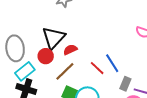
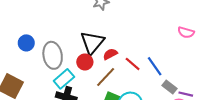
red line: (97, 68) -> (133, 64), moved
gray rectangle: (125, 84) -> (169, 87), turned -72

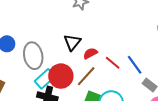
black triangle: (92, 43) -> (72, 42), size x0.7
red circle: (85, 62) -> (61, 76), moved, size x1.5

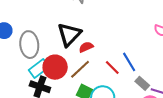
black triangle: (72, 42) -> (69, 35), size x1.4
red line: (113, 63) -> (112, 67), moved

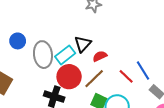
black triangle: (69, 35) -> (83, 44), size x0.7
cyan rectangle: (39, 68) -> (65, 55), moved

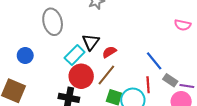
blue circle: (18, 41) -> (25, 55), moved
gray ellipse: (43, 55) -> (53, 22), moved
red line: (126, 76) -> (148, 85), moved, turned 49

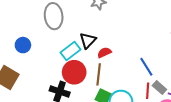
brown line: (106, 75) -> (99, 74), turned -40
red line: (148, 85) -> (148, 91), moved

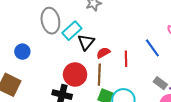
cyan rectangle: (70, 51) -> (72, 31), moved
blue line: (146, 67) -> (152, 48), moved
red line: (148, 91) -> (126, 59), moved

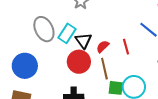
blue circle: (22, 52) -> (25, 66), size x1.6
red circle: (75, 74) -> (79, 62), moved

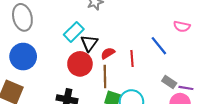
gray ellipse: (44, 29) -> (22, 17), moved

